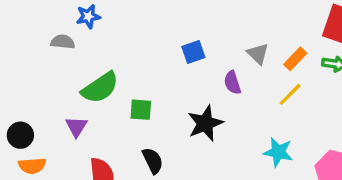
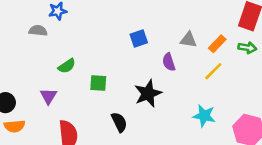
gray triangle: (258, 54) -> (188, 40), turned -36
green semicircle: (100, 88) -> (67, 66), size x0.6
black semicircle: (153, 161) -> (119, 122), moved

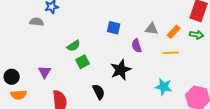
blue square: (139, 39) -> (114, 28), turned 32
green semicircle: (67, 66) -> (74, 46), moved
yellow line: (213, 71) -> (171, 53), turned 42
green square: (98, 83) -> (83, 62), turned -32

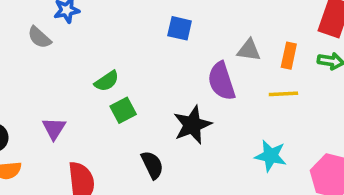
gray semicircle: (37, 22) -> (39, 37), turned -144
blue square: (114, 28) -> (180, 28), moved
orange rectangle: (174, 32) -> (289, 56), turned -32
purple semicircle: (137, 46) -> (221, 81), size x1.5

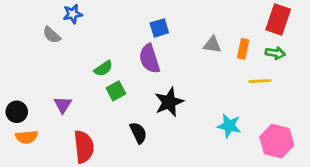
blue square: (180, 28) -> (159, 28), turned -30
purple semicircle: (221, 81) -> (149, 59), moved
yellow line: (283, 94) -> (260, 81), moved

